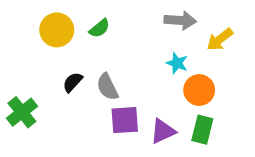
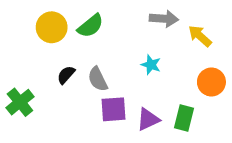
green semicircle: (99, 28) -> (90, 26), size x1.4
yellow arrow: (220, 39) -> (200, 36), turned 80
cyan star: (177, 63) -> (151, 65), moved
orange circle: (199, 90) -> (211, 82), moved

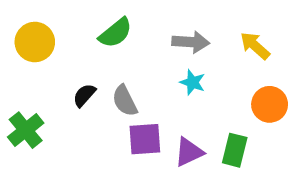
gray arrow: (164, 19) -> (191, 42), moved
yellow circle: (52, 27) -> (35, 42), moved

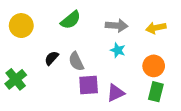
yellow arrow: (255, 46) -> (156, 28), turned -54
orange circle: (270, 104) -> (154, 66), moved
green rectangle: (235, 150) -> (156, 92), moved

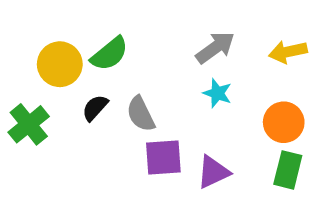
green semicircle: (71, 20) -> (110, 54), moved
yellow circle: (21, 26) -> (60, 64), moved
gray arrow: (117, 26) -> (215, 48), turned -40
green cross: (16, 79) -> (29, 124), moved

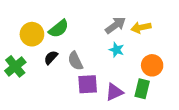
yellow arrow: (288, 52) -> (141, 28), moved
green rectangle: (288, 170) -> (142, 89), moved

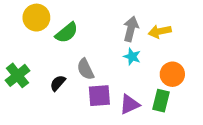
gray arrow: (115, 25) -> (131, 29), turned -40
yellow circle: (32, 34) -> (36, 18), moved
black semicircle: (51, 58) -> (58, 83), moved

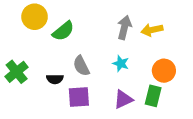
cyan star: (132, 57) -> (121, 63), moved
black semicircle: (58, 83) -> (55, 79), turned -133
purple square: (99, 96) -> (79, 97), moved

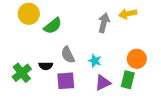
yellow arrow: (152, 30) -> (128, 14), moved
cyan star: (121, 63) -> (95, 61), moved
green cross: (17, 72) -> (22, 73), moved

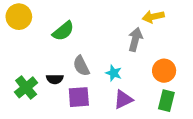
yellow circle: (29, 14) -> (19, 17), moved
gray arrow: (104, 23) -> (135, 39), moved
green rectangle: (128, 80) -> (166, 101), moved

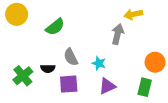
orange circle: (164, 71) -> (155, 62), moved

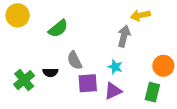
cyan star: (99, 63) -> (115, 67), moved
purple square: (69, 84) -> (88, 83), moved

